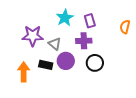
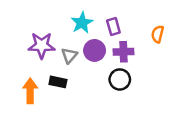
purple cross: (84, 41) -> (124, 52), moved
gray triangle: (55, 44) -> (69, 56), turned 32
purple circle: (66, 61) -> (95, 50), moved

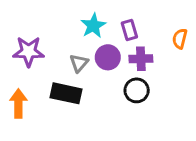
purple star: (42, 45) -> (29, 52), moved
black rectangle: (58, 82) -> (66, 93), size x1.5
orange arrow: (30, 91) -> (18, 103), moved

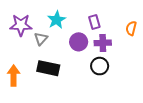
cyan star: (93, 26) -> (57, 20), moved
purple star: (29, 52) -> (21, 25), moved
gray triangle: (79, 63) -> (41, 39), moved

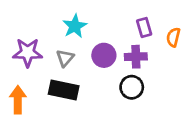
purple rectangle: (94, 22) -> (144, 28), moved
purple star: (21, 25) -> (28, 53), moved
gray triangle: (41, 39) -> (65, 58), moved

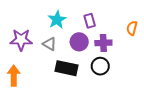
purple rectangle: (144, 28) -> (90, 21), moved
gray triangle: (65, 58) -> (50, 44), turned -40
black rectangle: (64, 90) -> (66, 68), moved

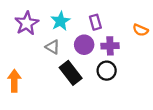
orange semicircle: (132, 28) -> (140, 30), turned -80
purple star: (21, 40) -> (27, 23), moved, turned -30
black rectangle: (66, 68) -> (71, 73), turned 40

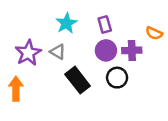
purple star: (27, 23) -> (28, 53), moved
purple circle: (84, 45) -> (106, 50), moved
purple cross: (110, 46) -> (132, 50), moved

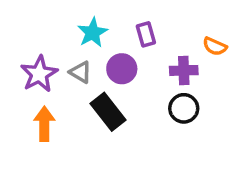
purple circle: (106, 50) -> (122, 69), moved
black circle: (117, 78) -> (184, 108), moved
orange arrow: (16, 89) -> (44, 124), moved

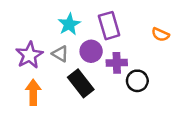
purple rectangle: (146, 34) -> (109, 26), size x1.5
purple cross: (184, 70) -> (117, 63), moved

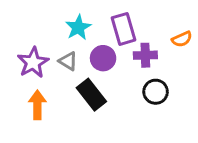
orange semicircle: (160, 35) -> (182, 39), turned -48
purple cross: (117, 63) -> (145, 55), moved

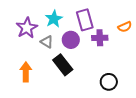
purple star: (33, 63) -> (27, 28), moved
black circle: (156, 92) -> (109, 82), moved

